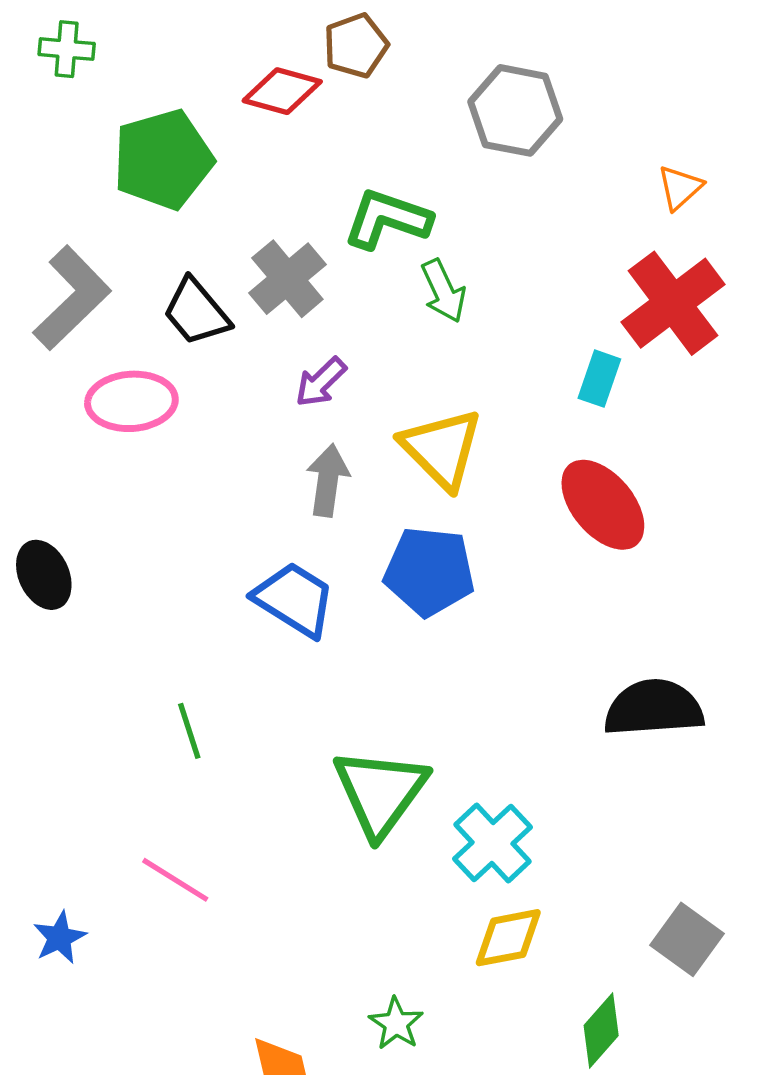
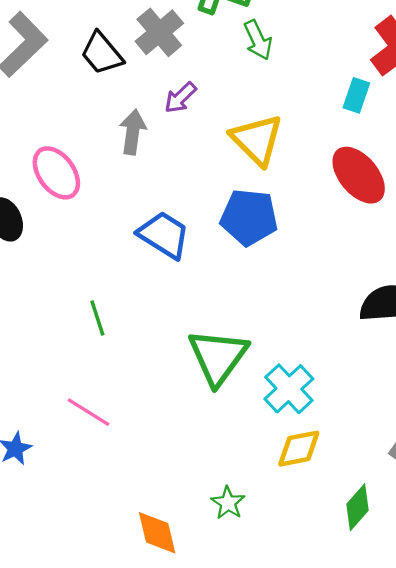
pink ellipse: (131, 401) -> (56, 173), moved, turned 58
gray arrow: (328, 480) -> (133, 132), moved

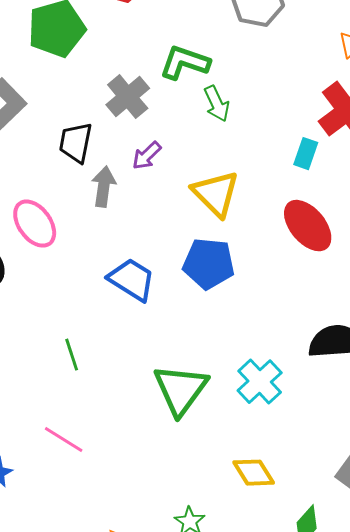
black trapezoid: (102, 53) -> (76, 143), moved, turned 51
cyan cross: (289, 389) -> (260, 382), moved
yellow diamond: (299, 449) -> (254, 473), turned 69

